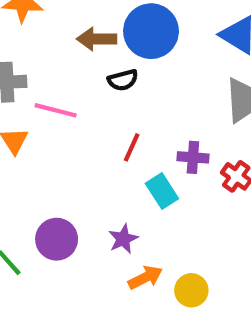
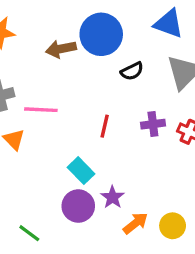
black semicircle: (123, 80) -> (132, 71), moved
cyan rectangle: (162, 191) -> (81, 171), moved
purple circle: (57, 239) -> (78, 206), moved

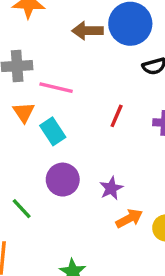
cyan rectangle: (81, 171) -> (53, 131), moved
purple circle: (78, 206) -> (63, 180), moved

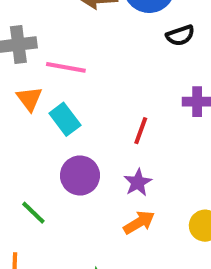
red line: (117, 116) -> (141, 131), moved
orange arrow: (129, 218) -> (139, 222), moved

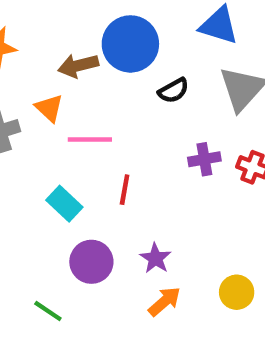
pink line: (66, 67) -> (90, 139), moved
orange triangle: (29, 99) -> (49, 108), moved
red line: (141, 131) -> (125, 190), moved

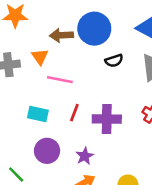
purple cross: (204, 159) -> (107, 119), moved, size x1.5
cyan rectangle: (64, 204) -> (38, 114), turned -42

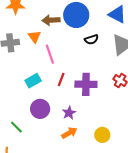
pink line: (60, 80) -> (50, 54), turned 60
cyan rectangle: (38, 114) -> (33, 81), turned -42

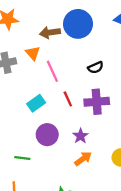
black semicircle: (91, 40) -> (96, 67), moved
red line: (61, 80) -> (68, 99), turned -40
green line: (16, 127) -> (22, 158), turned -32

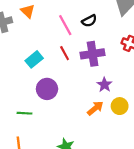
pink line: (52, 71) -> (65, 25), moved
purple star: (80, 136) -> (104, 85), moved
orange arrow: (83, 159) -> (95, 108), moved

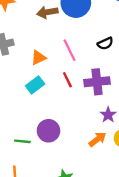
orange triangle: (28, 11) -> (38, 58), moved, turned 48
black semicircle: (89, 21) -> (105, 43), moved
purple circle: (47, 89) -> (48, 131), moved

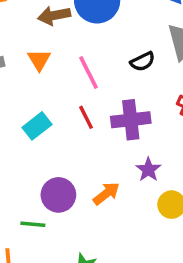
orange triangle: (38, 58) -> (39, 60), moved, turned -35
orange arrow: (97, 139) -> (106, 194), moved
green line: (22, 141) -> (33, 224), moved

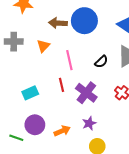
black semicircle: (143, 62) -> (101, 62), turned -32
purple cross: (131, 120) -> (86, 93), turned 30
cyan rectangle: (37, 126) -> (30, 93), moved

